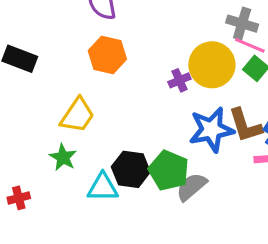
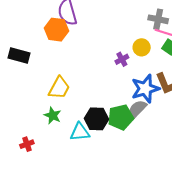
orange hexagon: (107, 55) -> (56, 30), moved
yellow circle: (212, 65) -> (142, 47), size x0.6
green pentagon: (169, 171) -> (121, 117), turned -30
gray semicircle: (191, 187) -> (137, 109), moved

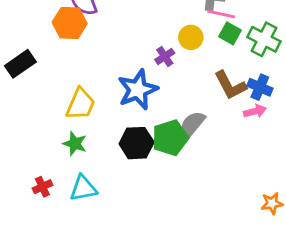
black rectangle: (19, 56) -> (20, 64), turned -45
blue star: (145, 89) -> (138, 90), moved
cyan triangle: (80, 132) -> (83, 188), moved

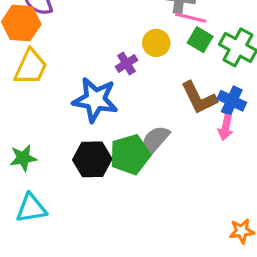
blue star: (138, 90) -> (95, 100), turned 30
yellow trapezoid: (81, 104) -> (31, 67), moved
pink arrow: (255, 111) -> (226, 128), turned 115
green star: (75, 144) -> (23, 158), turned -30

